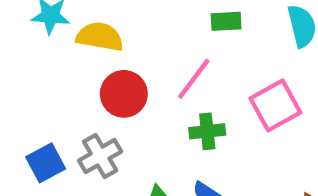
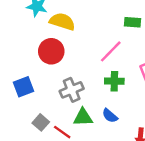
red circle: (124, 94) -> (51, 51), moved
gray cross: (100, 156) -> (72, 90), moved

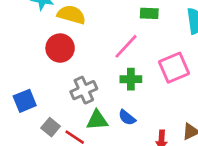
blue square: (24, 87) -> (25, 101), moved

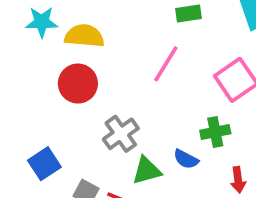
green cross: (131, 79) -> (215, 132), moved

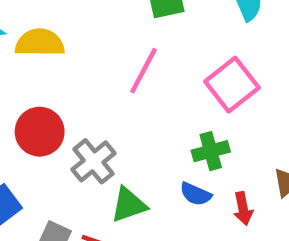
red circle: (78, 84) -> (40, 132), moved
blue semicircle: (186, 159) -> (196, 194), moved

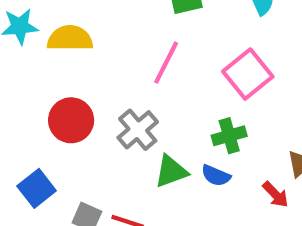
gray cross: (93, 161) -> (138, 130), moved
green triangle: (129, 205) -> (171, 171), moved
red arrow: (243, 209) -> (275, 194), moved, turned -32

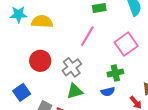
green triangle: (171, 171) -> (75, 91), moved
blue semicircle: (216, 176) -> (108, 92), turned -40

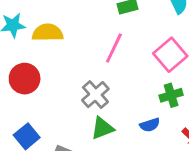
red circle: (40, 61) -> (25, 79), moved
green cross: (115, 73) -> (171, 95), moved

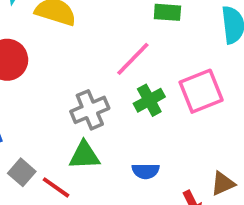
green cross: (171, 95) -> (149, 100), moved, turned -30

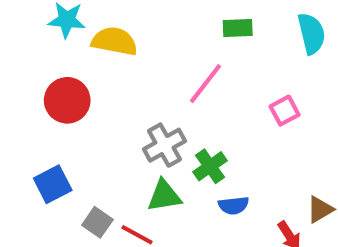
pink square: (201, 91) -> (285, 111), size x0.6
green cross: (149, 100) -> (210, 166), moved

